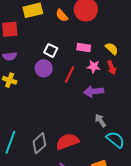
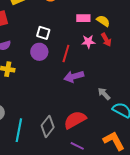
pink rectangle: (84, 47) -> (83, 18), moved
purple arrow: (94, 92) -> (74, 76), moved

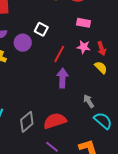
yellow semicircle: (103, 21) -> (101, 67), moved
purple circle: (39, 52) -> (23, 43), moved
purple arrow: (74, 76) -> (62, 78), turned 96

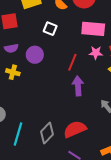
pink rectangle: (83, 23) -> (93, 29), size x1.6
white square: (41, 29) -> (50, 29), moved

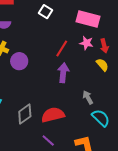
purple circle: (35, 55) -> (19, 61), moved

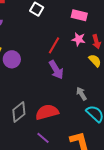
pink rectangle: (88, 19) -> (79, 15), size x0.7
purple arrow: (63, 73) -> (56, 70), turned 144

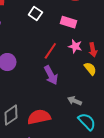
pink rectangle: (79, 15) -> (68, 22), moved
gray arrow: (81, 94) -> (75, 101), turned -40

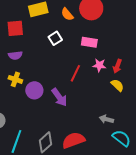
white square: (35, 13) -> (55, 38), turned 32
red arrow: (93, 50) -> (117, 66), turned 40
purple arrow: (51, 75) -> (59, 97), moved

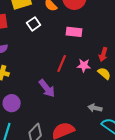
white square: (55, 38) -> (34, 24), moved
pink star: (99, 65) -> (84, 65), moved
purple circle: (34, 90) -> (12, 103), moved

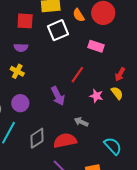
white square: (34, 24) -> (58, 30), size x1.5
pink star: (84, 65) -> (96, 96), moved
gray arrow: (95, 108) -> (81, 122), moved

